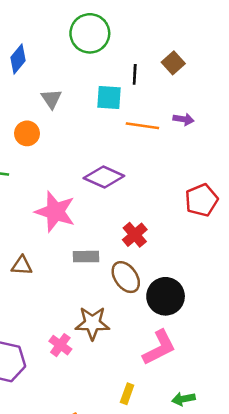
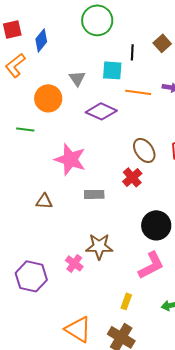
gray triangle: (51, 99) -> (77, 78), moved
orange circle: (27, 133) -> (48, 98), size x1.4
purple diamond: (104, 177) -> (101, 111), moved
brown ellipse: (126, 277) -> (144, 150), moved

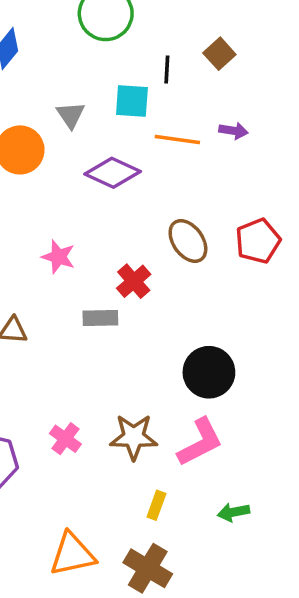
pink star: (70, 159) -> (58, 257), size x0.6
red cross: (132, 177) -> (134, 281), moved
brown star: (99, 246) -> (134, 437), moved
orange triangle: (78, 329) -> (72, 554), turned -44

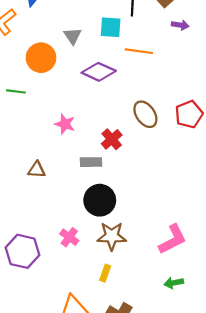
purple arrow: (233, 131) -> (180, 25), moved
black circle: (209, 372) -> (100, 200), moved
pink L-shape: (200, 442) -> (173, 239), moved
yellow rectangle: (156, 505) -> (105, 273), moved

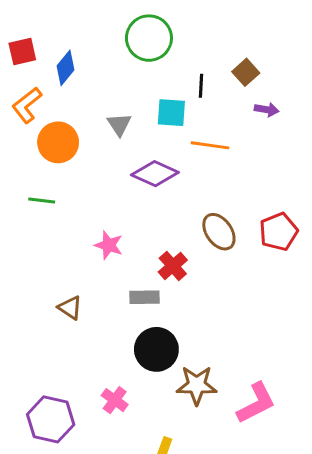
orange circle: (41, 58) -> (58, 142), moved
brown triangle: (37, 170) -> (70, 308), turned 30
brown star: (112, 236) -> (197, 385), moved

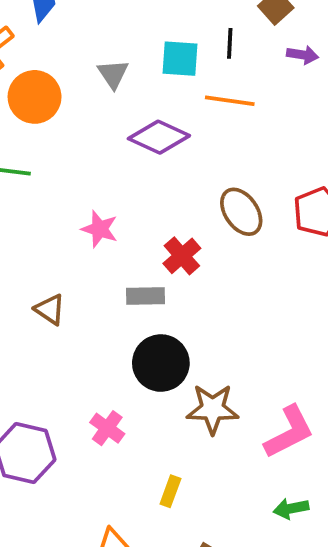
black line: (201, 86) -> (230, 43), moved

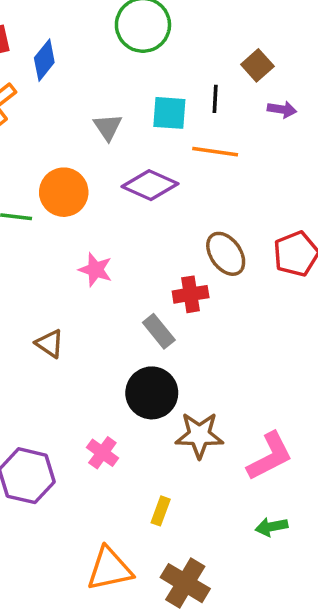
orange circle: (35, 97) -> (64, 192), moved
red cross: (182, 256) -> (191, 294), moved, turned 32
gray rectangle: (146, 296) -> (159, 331), moved, turned 52

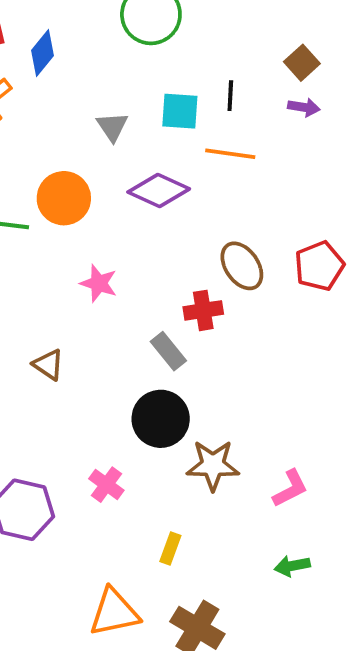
brown square: (257, 65) -> (302, 63), moved
pink L-shape: (270, 456) -> (290, 488), size x0.7

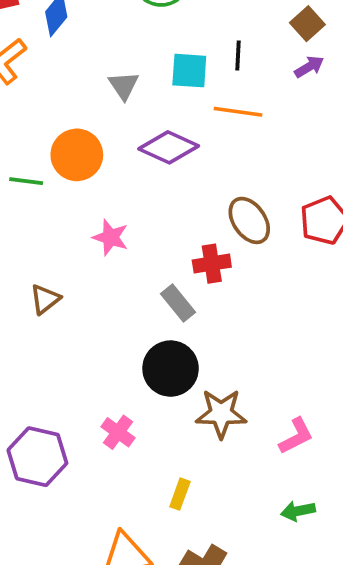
purple arrow: (304, 107) -> (309, 67), turned -40
brown triangle: (48, 365) -> (45, 299), moved, turned 48

